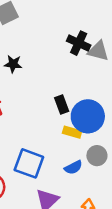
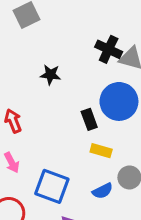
black star: (13, 64) -> (50, 75), moved
blue circle: (88, 116) -> (119, 101), moved

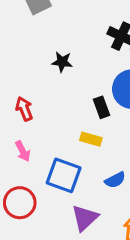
yellow rectangle: (101, 151) -> (91, 139), moved

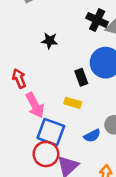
pink arrow: (23, 151) -> (35, 105), moved, size x1.5
red circle: (20, 203) -> (46, 154), moved

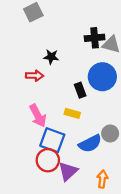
black cross: (97, 20) -> (95, 38), turned -30
red arrow: (19, 78) -> (34, 76), moved, turned 114
blue semicircle: (92, 136) -> (90, 143), size x1.5

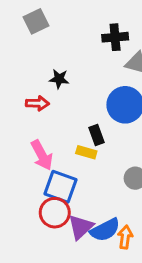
black cross: (95, 38) -> (115, 37), moved
black rectangle: (80, 90) -> (96, 135), moved
blue semicircle: (90, 143) -> (105, 230), moved

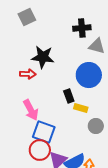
black star: (59, 79) -> (43, 57), size x1.6
yellow rectangle: (86, 152) -> (81, 108), moved

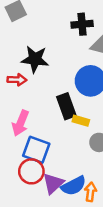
black rectangle: (69, 96) -> (66, 106), size x1.5
pink arrow: (31, 110) -> (21, 123), turned 50

